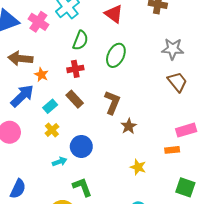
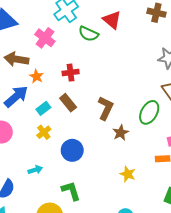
pink cross: (38, 22) -> (45, 38), moved
green semicircle: (80, 40) -> (88, 34), moved, turned 90
green ellipse: (116, 55) -> (149, 112), moved
cyan arrow: (60, 162) -> (35, 170), moved

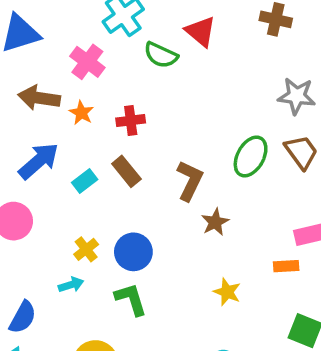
orange star: (36, 76) -> (81, 113), moved
green ellipse: (149, 112) -> (251, 157), moved
yellow cross: (44, 132) -> (86, 249), moved
green L-shape: (71, 191) -> (131, 299), moved

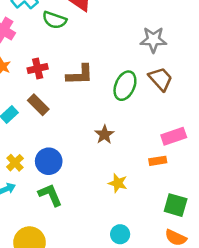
brown L-shape: (190, 181) -> (80, 75), moved, turned 68

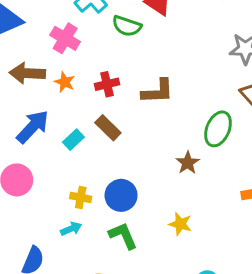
green ellipse: (125, 86) -> (218, 129), moved
yellow cross: (15, 163) -> (81, 197), turned -35
yellow star: (118, 183) -> (180, 224), moved

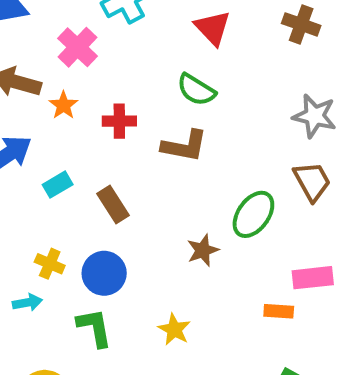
green semicircle: (127, 26) -> (196, 90), moved
brown rectangle: (108, 128) -> (113, 204), moved

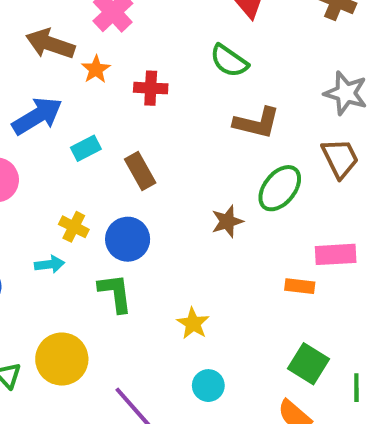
brown L-shape: (184, 146) -> (257, 123), moved
yellow star: (174, 329) -> (193, 323), moved

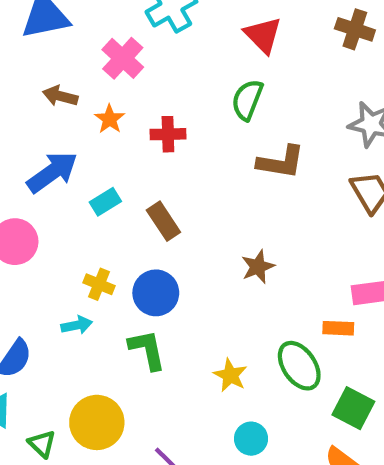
brown arrow: (50, 44) -> (60, 96), size x0.7
green semicircle: (229, 61) -> (247, 100), turned 81
green ellipse: (280, 188) -> (299, 366), moved, turned -69

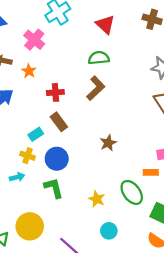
green semicircle: (247, 100) -> (99, 58), turned 66
red cross: (168, 134) -> (55, 92), moved
brown L-shape: (281, 162) -> (96, 88), moved, turned -50
cyan rectangle: (105, 202) -> (36, 134), moved

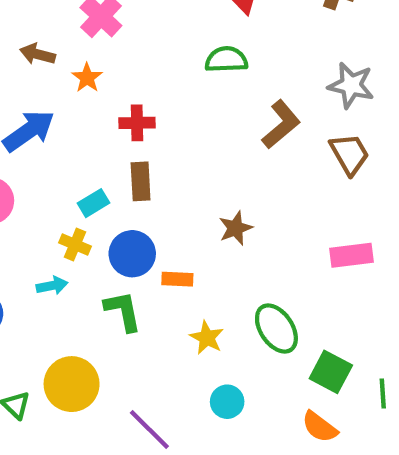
brown L-shape: (96, 88) -> (281, 124), moved
brown rectangle: (59, 122) -> (141, 181), turned 30
orange rectangle: (151, 172) -> (177, 279), moved

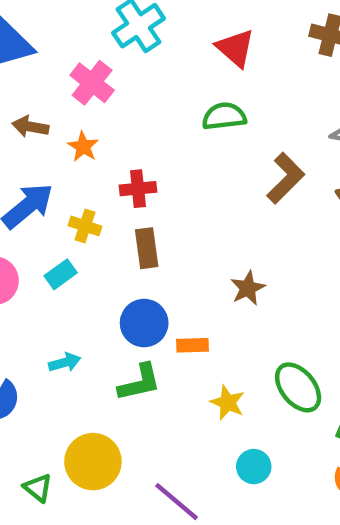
cyan rectangle: (94, 203) -> (61, 274), moved
yellow cross: (75, 245) -> (85, 226), moved
green L-shape: (123, 311) -> (139, 382), turned 93

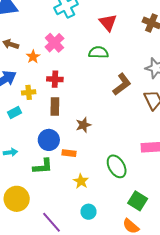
pink cross: (92, 83) -> (54, 43), moved
yellow cross: (85, 226) -> (29, 92), turned -32
brown star: (248, 288) -> (83, 125), moved
green ellipse: (298, 387) -> (117, 166), moved

